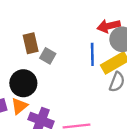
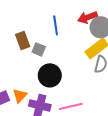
blue line: (92, 54) -> (56, 25), moved
black circle: (23, 83) -> (50, 75), moved

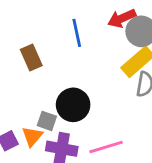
gray square: (39, 49) -> (47, 121), moved

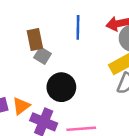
gray square: (47, 121) -> (42, 56), moved

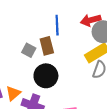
brown rectangle: (35, 40) -> (47, 46), moved

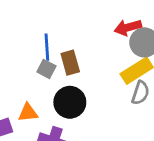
blue line: (57, 25) -> (47, 47), moved
orange triangle: (13, 93) -> (28, 113), moved, turned 35

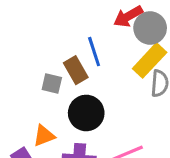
blue line: (47, 47) -> (94, 52), moved

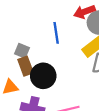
brown rectangle: (76, 70) -> (26, 66), moved

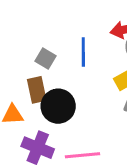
gray square: (22, 51) -> (45, 59), moved

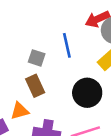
black circle: (58, 106) -> (87, 93), moved

